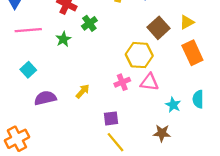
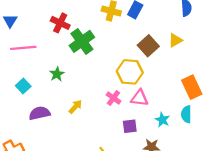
green cross: (89, 23) -> (82, 41), size x1.6
green star: (63, 39) -> (57, 74), moved
orange rectangle: (192, 53) -> (192, 87), moved
pink cross: (122, 82) -> (113, 98), turned -32
purple square: (111, 118) -> (130, 126), moved

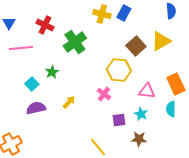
red cross: (60, 23) -> (45, 25), moved
yellow triangle: (175, 40) -> (161, 41), size x1.5
cyan square: (23, 86) -> (32, 84), moved
pink triangle: (140, 98) -> (147, 91), moved
cyan star: (162, 120) -> (141, 114), moved

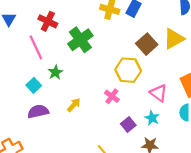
pink line: (21, 48) -> (36, 47), moved, turned 70
pink triangle: (147, 91) -> (159, 93), turned 30
purple square: (119, 120) -> (128, 124), turned -32

